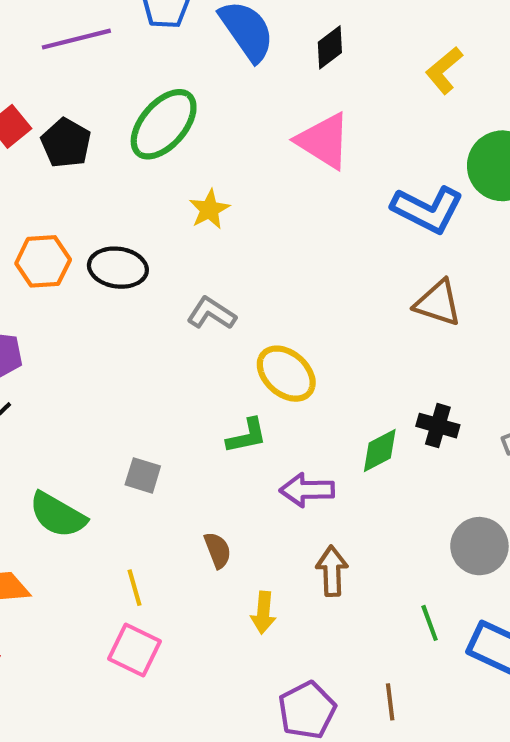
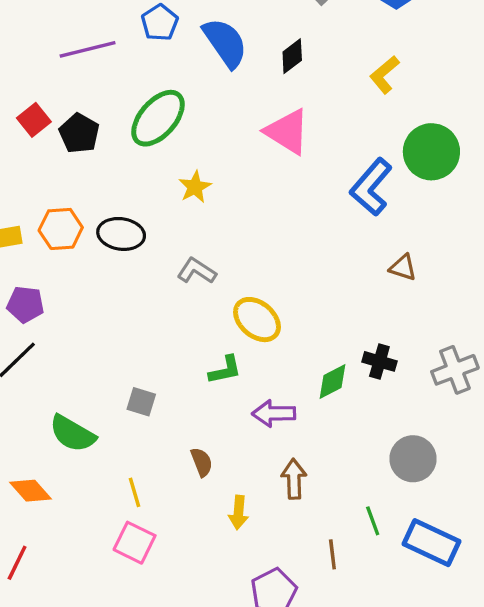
blue L-shape: (428, 209) -> (371, 187), turned 104
brown triangle: (438, 303) -> (403, 268), moved, size x0.7
brown line: (390, 702) -> (332, 554), moved

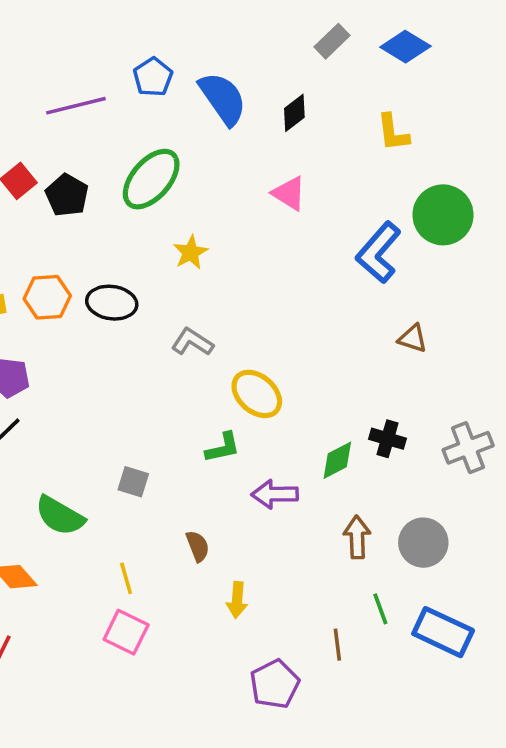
yellow L-shape: (384, 75) -> (393, 133), turned -57
pink triangle: (287, 132) -> (289, 193), size x0.7
brown arrow: (294, 479) -> (357, 537), moved

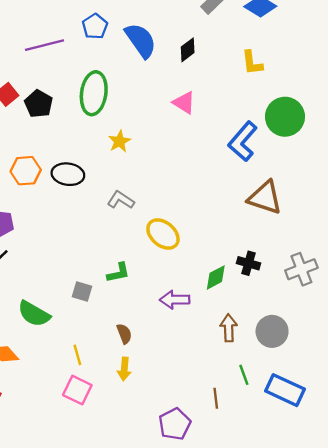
green ellipse: (151, 179) -> (94, 93), turned -33
brown triangle: (413, 338) -> (265, 198), size x1.8
green L-shape: (223, 448) -> (118, 273), moved
yellow arrow: (237, 600) -> (124, 369), moved

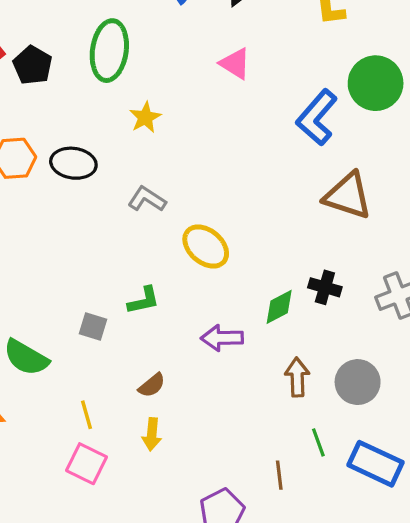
brown semicircle: (124, 334) -> (152, 385), turned 72

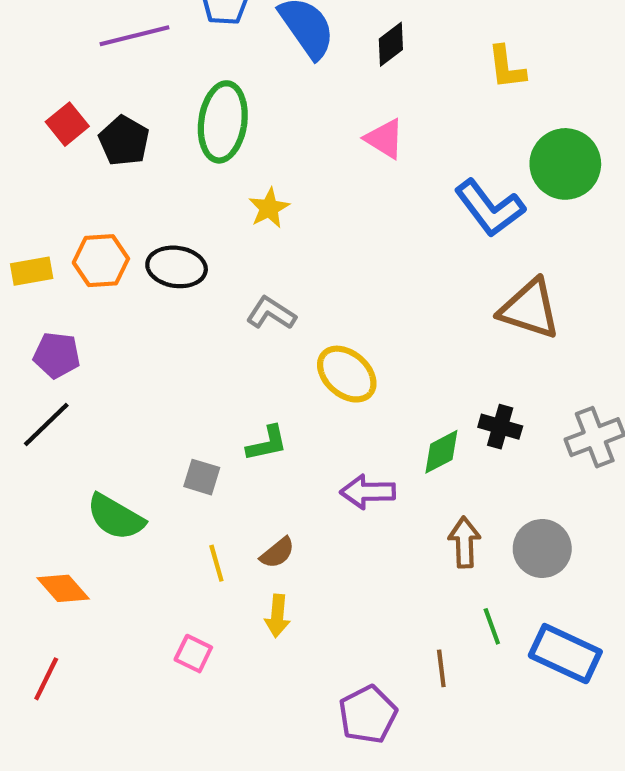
blue L-shape: (317, 117) -> (490, 208), turned -78
yellow line: (86, 415) -> (216, 563), moved
pink square: (86, 464) -> (193, 654), size x0.7

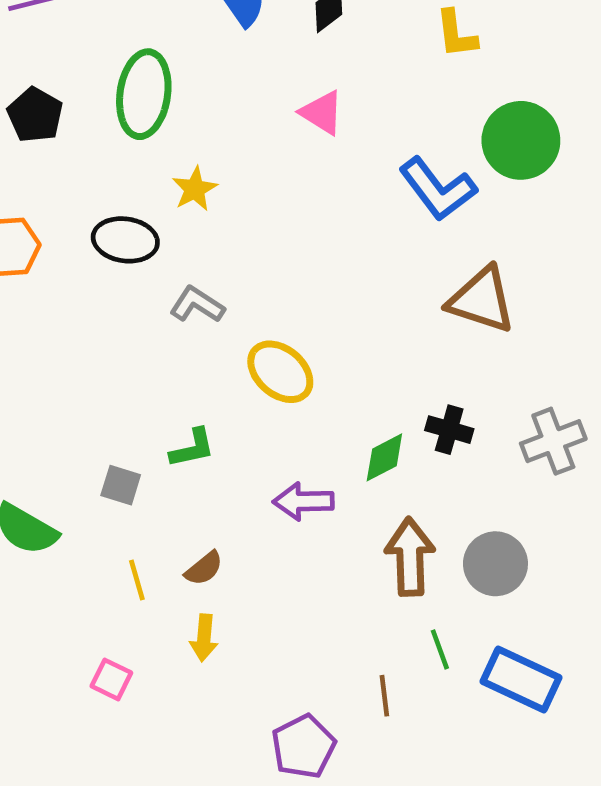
black ellipse: (177, 267) -> (125, 240), moved
brown arrow: (464, 542) -> (410, 557), size x1.4

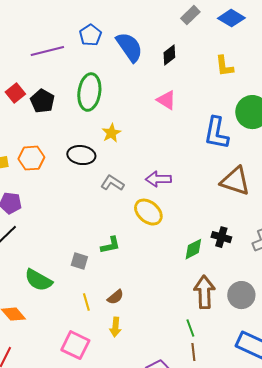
blue L-shape: (438, 189) -> (216, 133), turned 48
purple arrow: (303, 501) -> (158, 179), moved
green line: (440, 649) -> (190, 328), moved
pink square: (111, 679) -> (75, 345), size x1.6

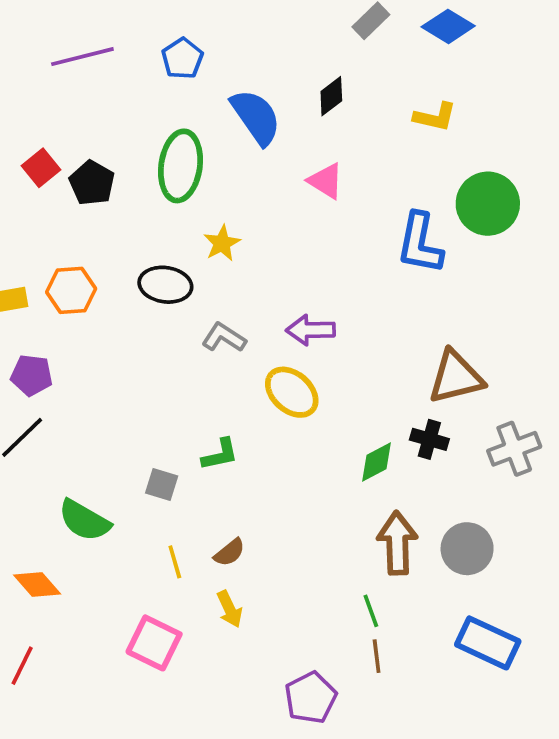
blue semicircle: (129, 47) -> (256, 117), moved
purple line: (47, 51) -> (82, 57), moved
yellow L-shape: (224, 66) -> (435, 117), turned -70
brown triangle: (235, 181) -> (456, 377), moved, turned -32
yellow arrow: (115, 327) -> (229, 609), turned -30

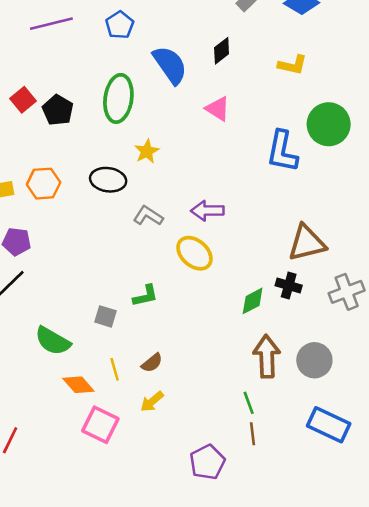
orange diamond: (37, 584) -> (78, 385), moved
yellow arrow: (229, 609) -> (152, 402), turned 75

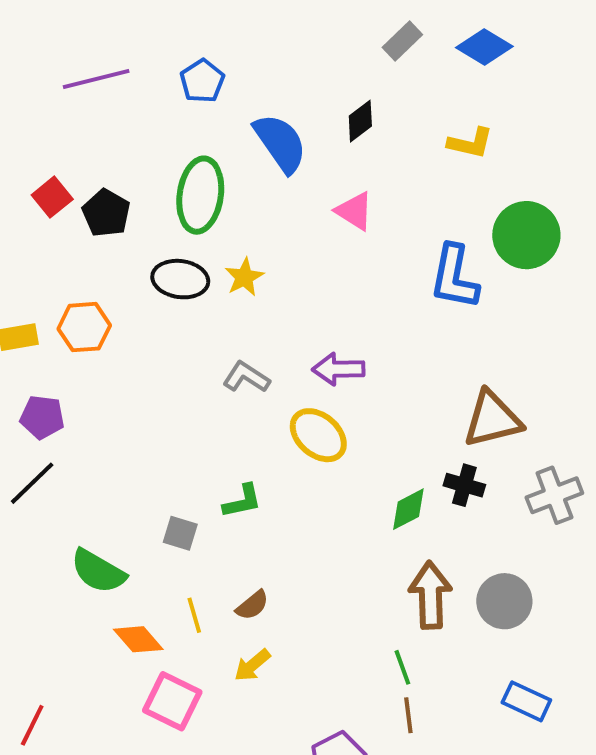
black ellipse: (108, 180) -> (180, 279), moved
blue rectangle: (329, 425) -> (526, 701), size x0.7

